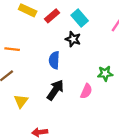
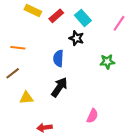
green star: (105, 73) -> (107, 62), moved
pink semicircle: (86, 91) -> (92, 116), moved
yellow triangle: (21, 101) -> (26, 98), turned 48

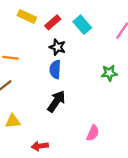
black star: (76, 38) -> (57, 47), moved
yellow triangle: (26, 98) -> (13, 121), moved

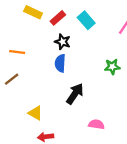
black arrow: (56, 101) -> (75, 94), moved
yellow triangle: (13, 121) -> (35, 113), moved, turned 35
pink semicircle: (93, 133) -> (96, 124), turned -105

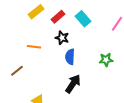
yellow rectangle: (33, 12) -> (36, 12), turned -63
orange line: (17, 52) -> (34, 47), moved
blue semicircle: (60, 63) -> (70, 57), moved

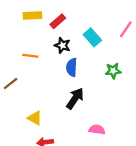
yellow rectangle: (36, 12) -> (32, 15), turned 35
cyan rectangle: (83, 19) -> (92, 37), moved

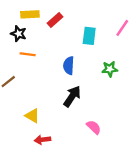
cyan rectangle: (92, 37) -> (89, 36), turned 48
black star: (62, 45) -> (19, 34), moved
pink semicircle: (97, 130) -> (94, 127), turned 35

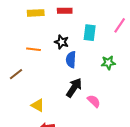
red rectangle: (55, 20) -> (65, 11), moved, turned 40
black star: (19, 34) -> (62, 42), moved
pink semicircle: (94, 127) -> (94, 101), moved

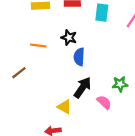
cyan rectangle: (90, 33) -> (102, 13), moved
green star: (108, 63) -> (120, 84), moved
yellow triangle: (38, 105) -> (64, 107), moved

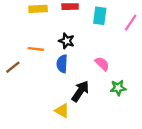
blue semicircle: (79, 57) -> (62, 64), moved
brown line: (19, 73) -> (13, 67), moved
pink semicircle: (104, 102) -> (102, 64), moved

